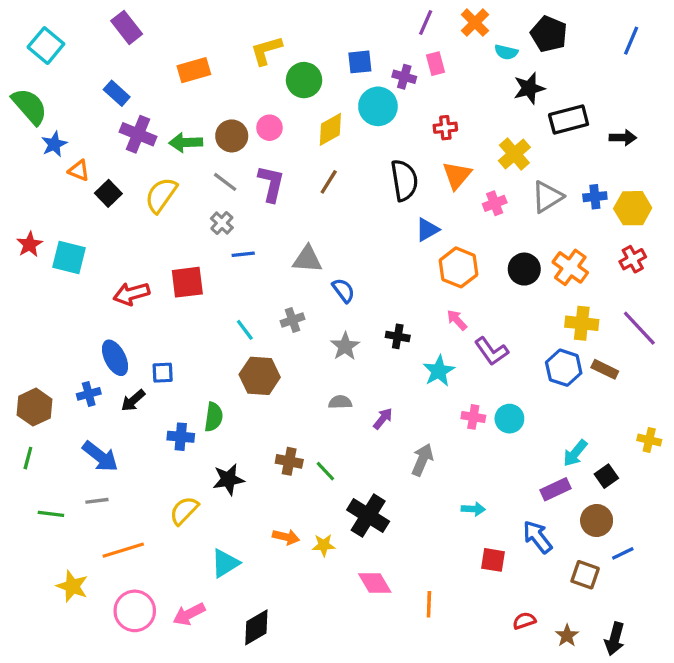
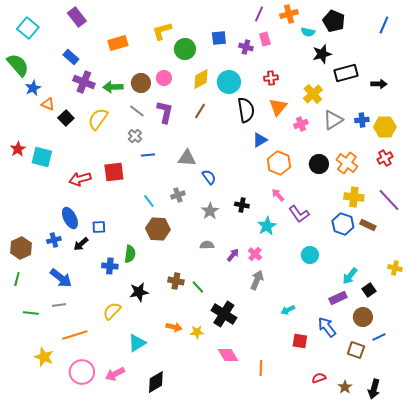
orange cross: (475, 23) -> (289, 14), turned 30
cyan circle: (378, 106) -> (229, 82), moved
pink cross: (473, 417) -> (255, 254), moved, turned 32
cyan arrow: (473, 509) -> (288, 310), turned 152

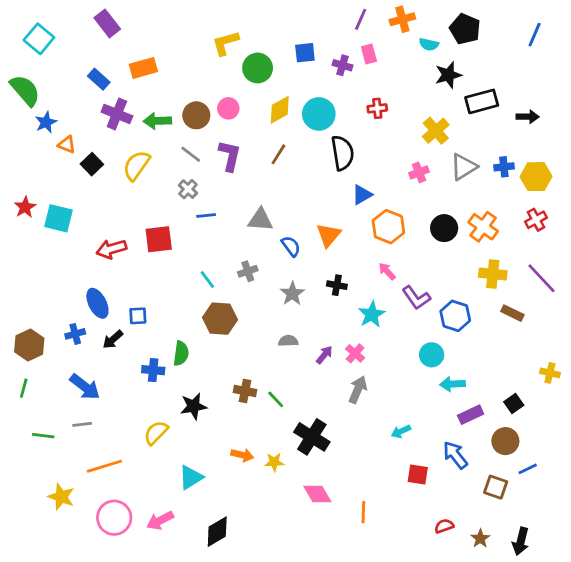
orange rectangle: (118, 43) -> (143, 68), moved
orange triangle: (278, 107) -> (329, 235), moved
blue hexagon: (343, 224) -> (455, 316), moved
cyan arrow: (350, 276) -> (452, 384), moved, turned 48

